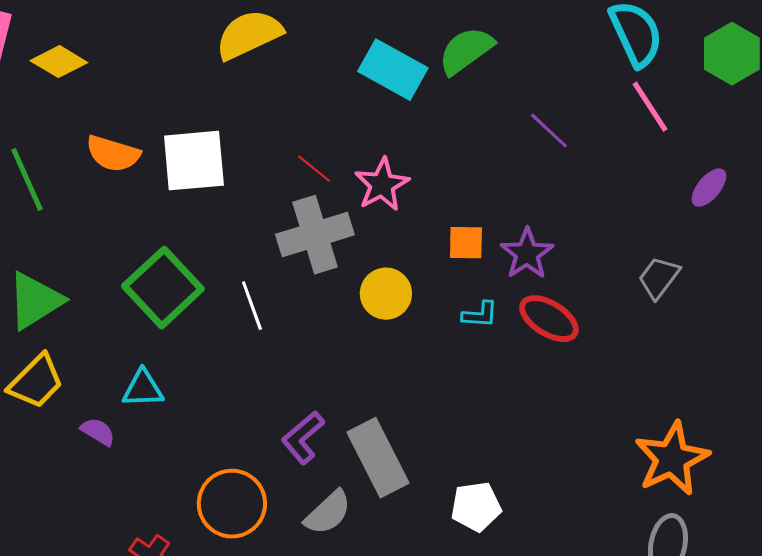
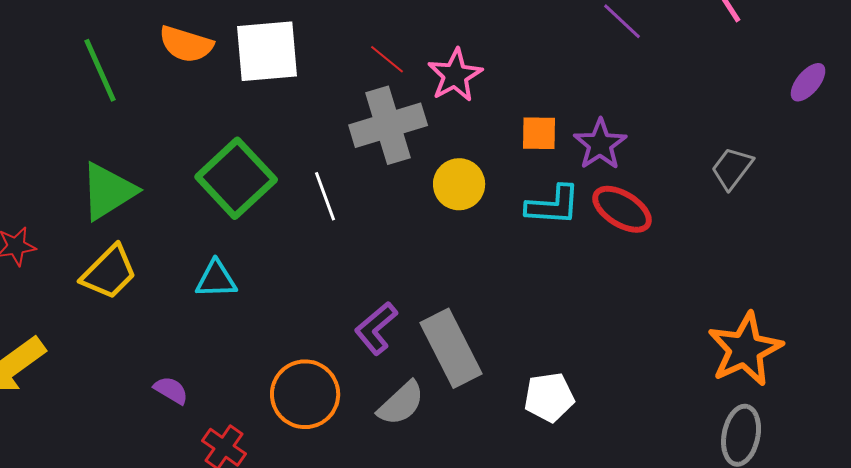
purple ellipse: (709, 188) -> (808, 82), moved
cyan L-shape: (480, 315) -> (553, 205), size x1.5
purple semicircle: (98, 432) -> (171, 390), moved

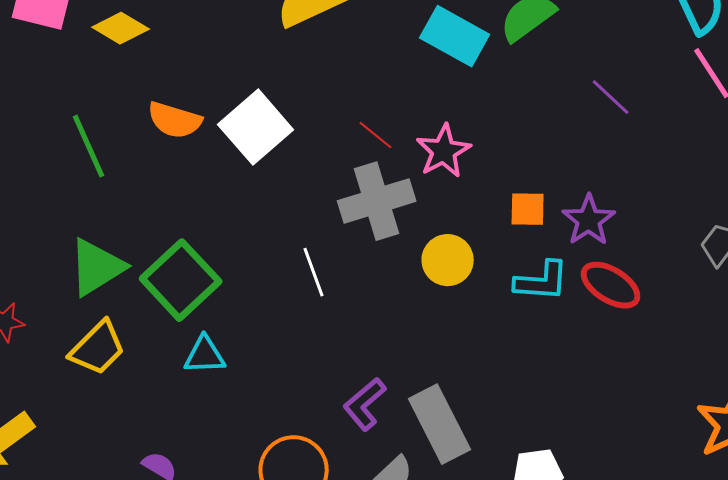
white square: (267, 51) -> (256, 127), turned -36
green square: (236, 178) -> (181, 280), moved

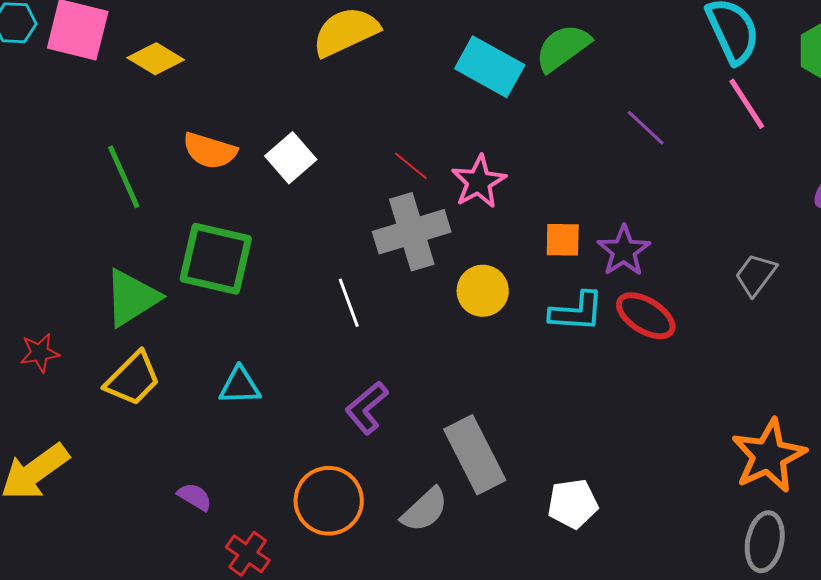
white square: (256, 127) -> (291, 158), size x0.7
green square: (181, 280) -> (216, 259), moved, turned -34
purple L-shape: (365, 404) -> (367, 408), moved

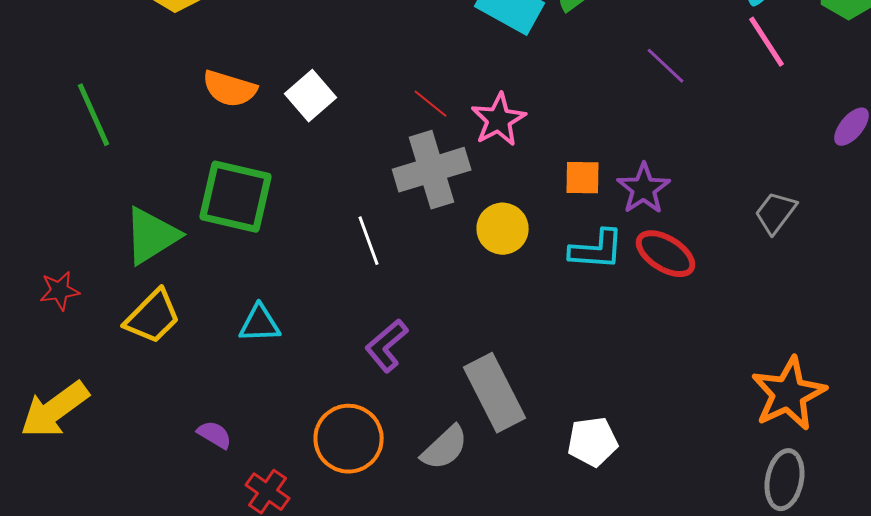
green line: (124, 177) -> (94, 115), moved

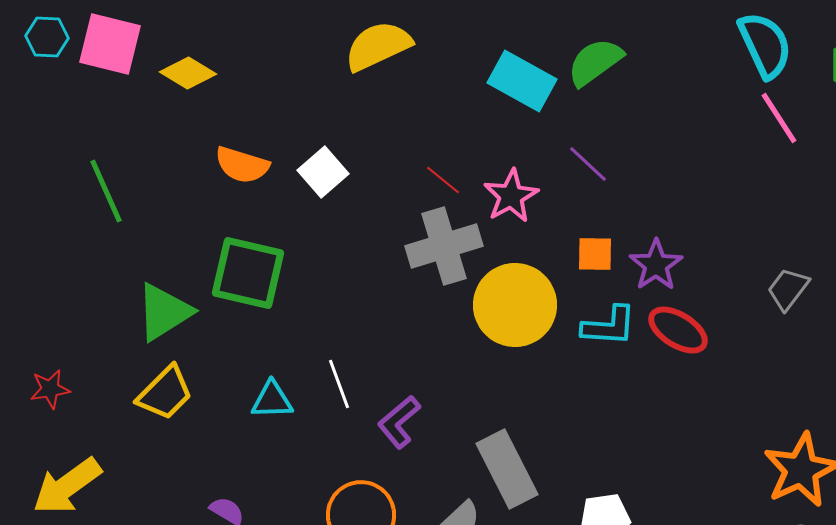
purple line: (666, 66) -> (588, 164), moved
yellow circle: (503, 229) -> (515, 305), size x1.6
white line: (369, 241) -> (339, 384), moved
red star: (60, 291) -> (50, 389), moved

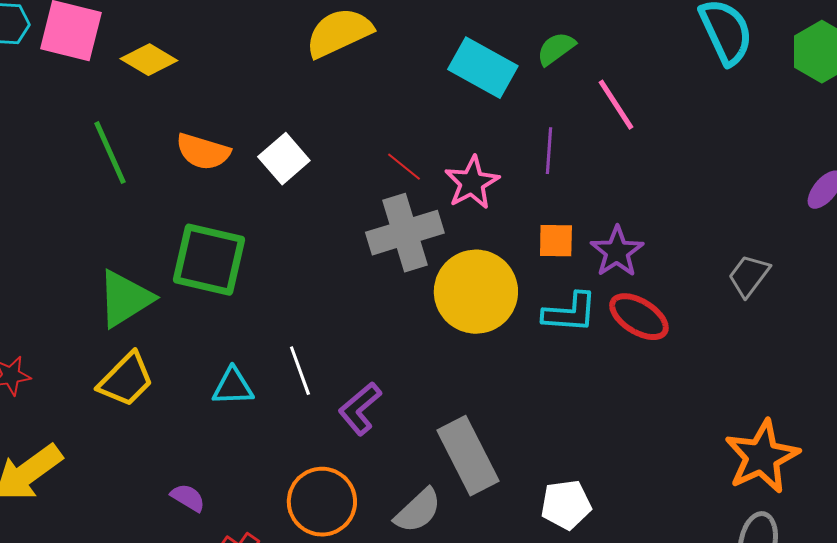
green semicircle: (595, 62) -> (556, 49), size x0.7
pink line: (779, 118) -> (616, 105), moved
purple line: (588, 164) -> (549, 151), turned 51
green line: (106, 191) -> (110, 153), moved

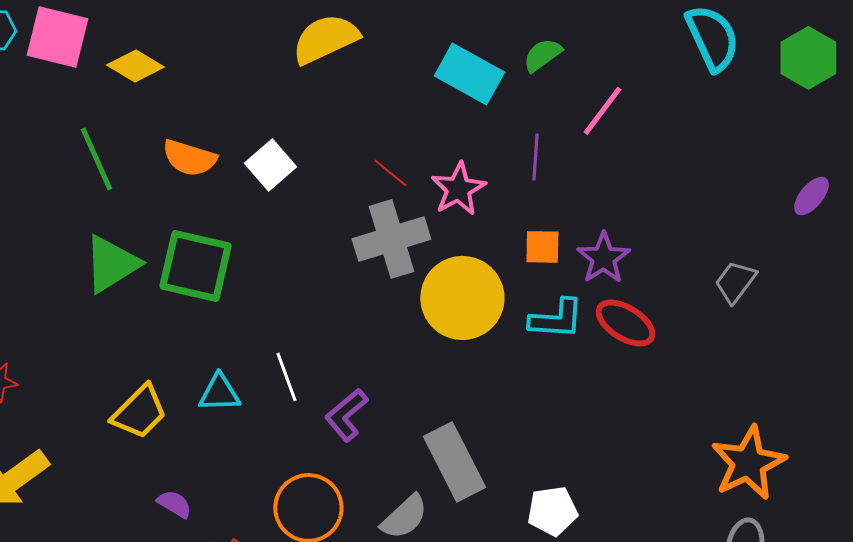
pink line: (616, 105) -> (602, 111), turned 70
green triangle: (125, 299) -> (111, 264), moved
yellow trapezoid: (126, 380) -> (139, 412), moved

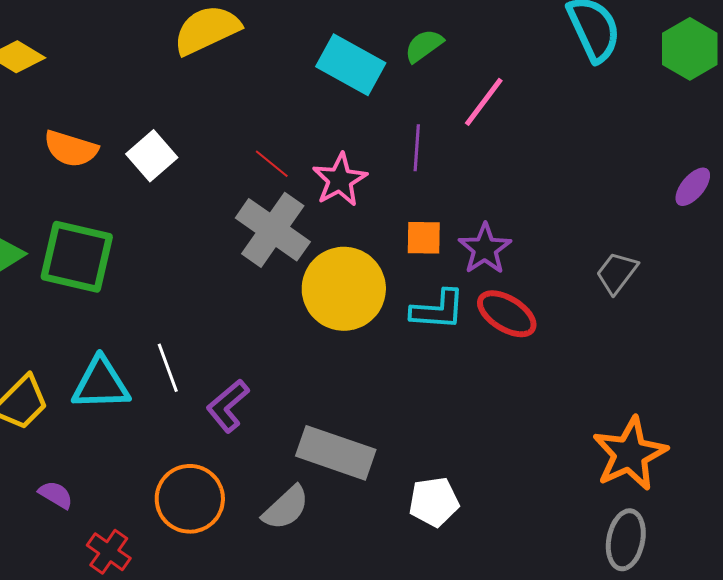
gray cross: (391, 239) -> (273, 230), turned -38
cyan triangle: (219, 393) -> (101, 384), size x1.4
gray rectangle: (454, 462) -> (336, 453), turned -44

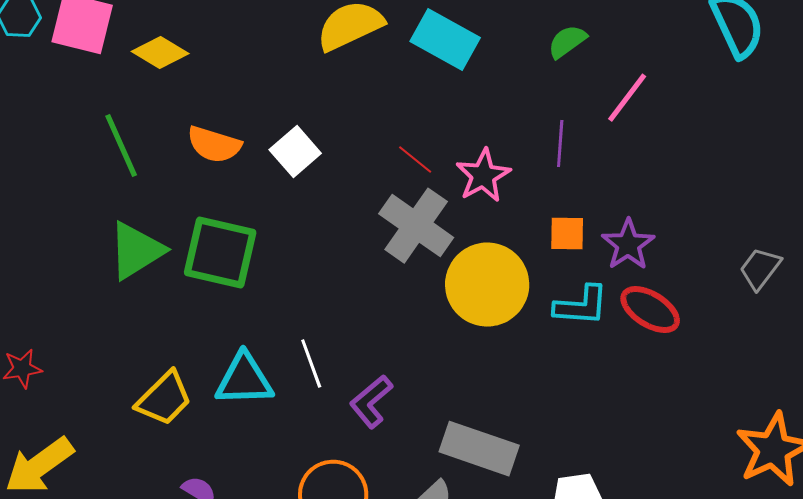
cyan rectangle: (351, 65) -> (445, 40), moved

